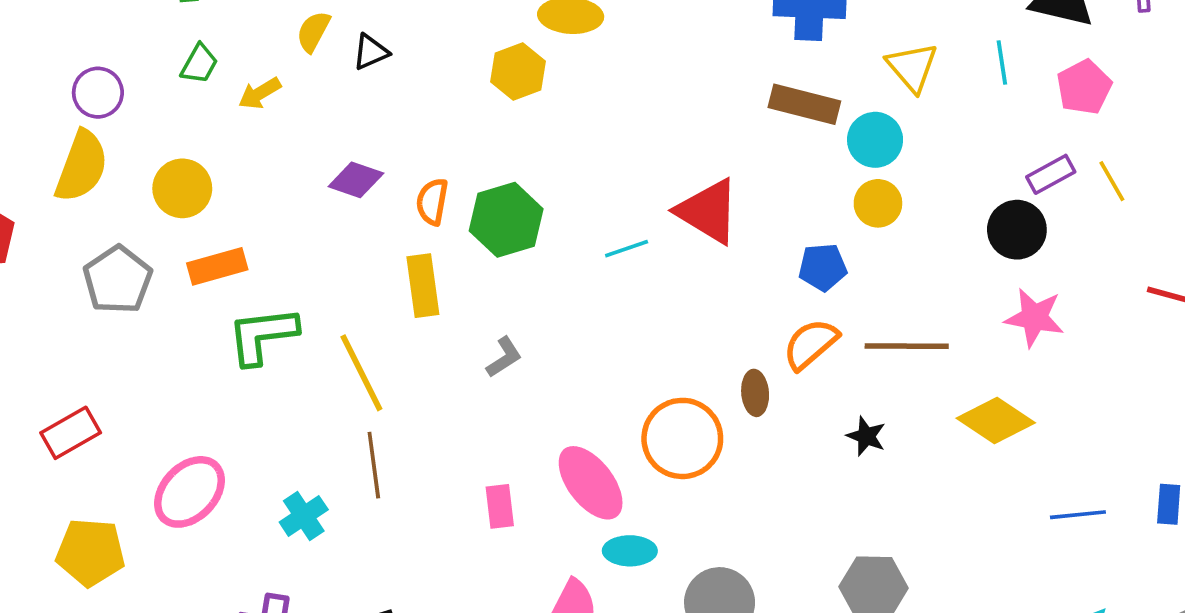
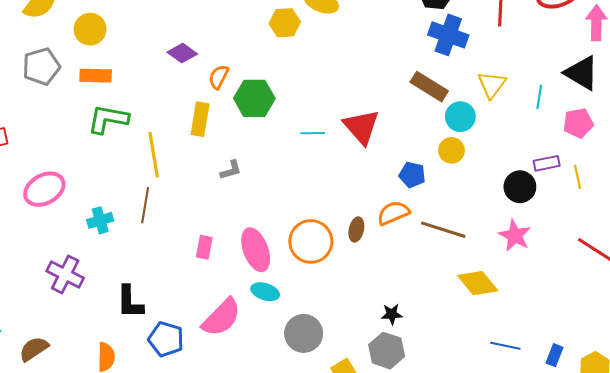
black star: (866, 436) -> (392, 314), moved, turned 30

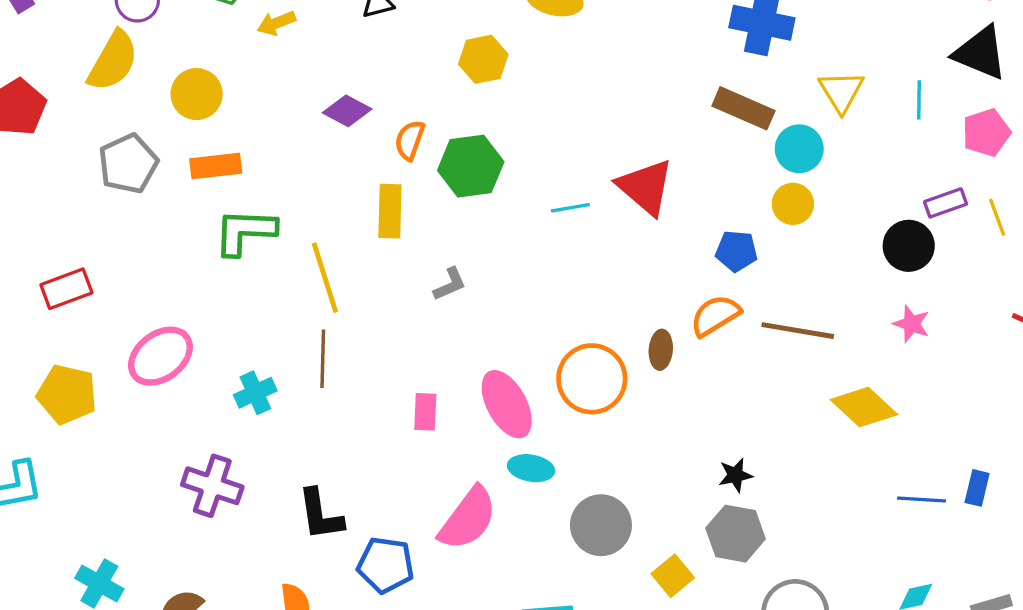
yellow hexagon: (285, 23) -> (483, 59), moved
pink star: (515, 236) -> (912, 324), size x0.7
blue rectangle: (555, 355) -> (977, 488), moved

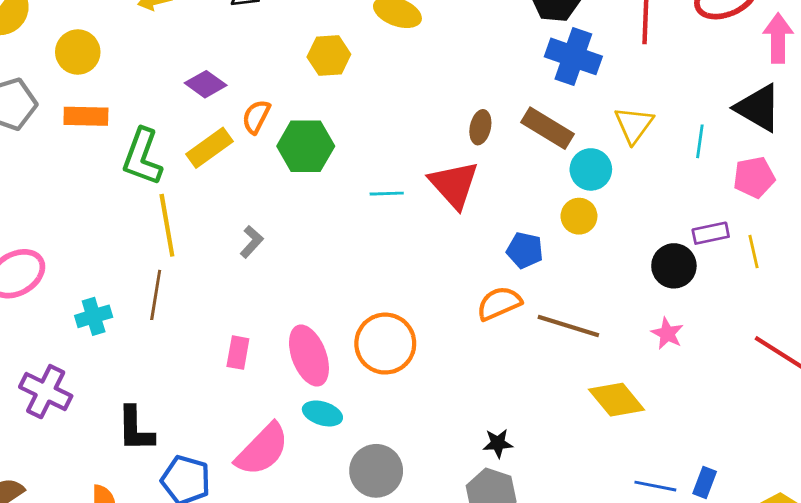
yellow rectangle: (390, 211) -> (210, 148), moved, turned 45
green L-shape: (245, 232) -> (142, 157), moved, turned -80
gray L-shape: (450, 284) -> (252, 242), moved, turned -32
brown ellipse: (661, 350) -> (480, 127), moved

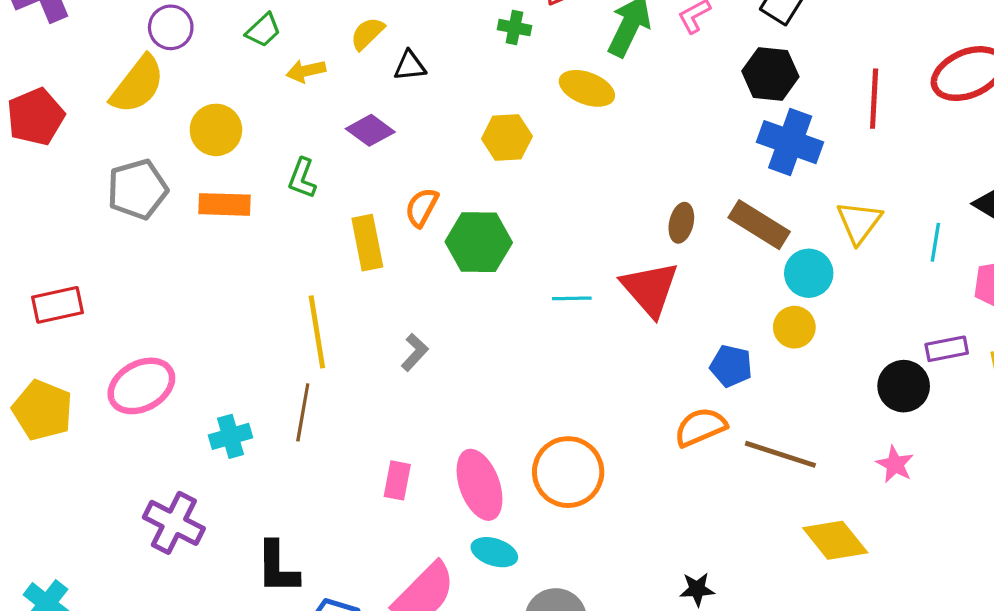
purple diamond: (206, 84) -> (370, 130), moved
yellow rectangle: (210, 148) -> (367, 243), turned -66
green L-shape: (142, 157) -> (302, 178), moved, size x0.6

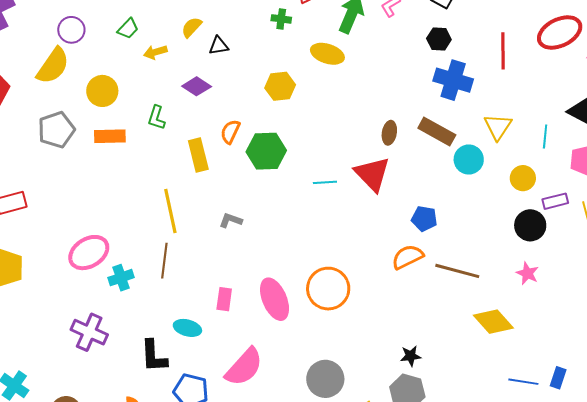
black hexagon: (770, 74) -> (439, 39), size x0.7
yellow circle: (794, 327) -> (523, 178), moved
gray L-shape: (415, 352) -> (231, 220), turned -110
pink ellipse: (141, 386) -> (89, 253), moved
cyan ellipse: (494, 552) -> (187, 328), moved

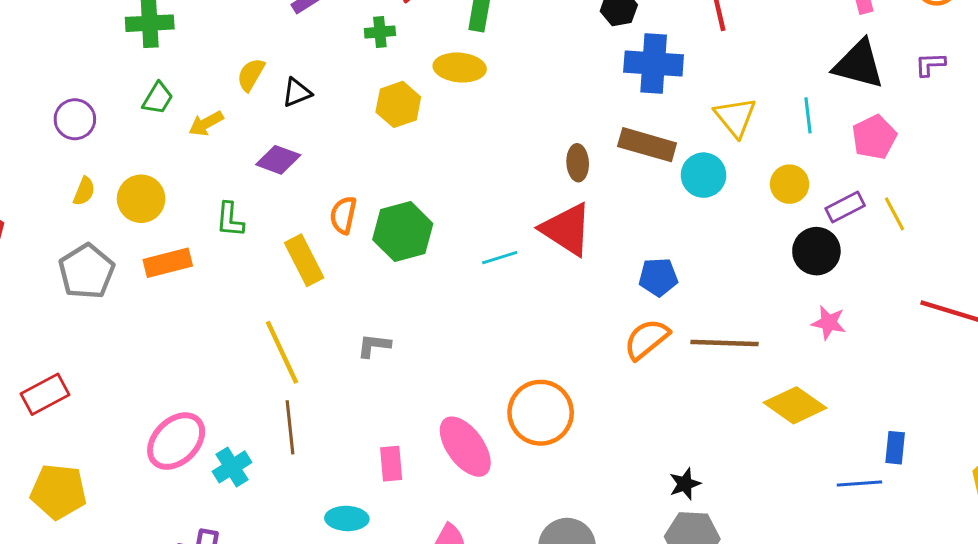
yellow semicircle: (53, 66) -> (84, 191), moved, size x0.5
yellow hexagon: (280, 86) -> (398, 104), moved
blue rectangle: (558, 378) -> (895, 448), moved

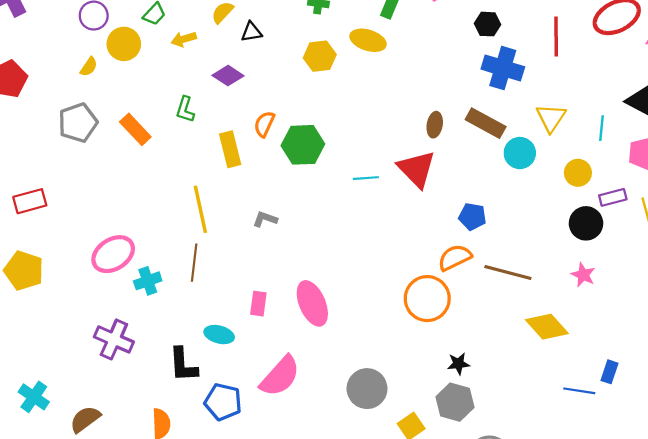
yellow circle: (141, 199) -> (124, 44), moved
orange rectangle: (168, 263) -> (135, 129), turned 48
orange circle: (541, 413) -> (427, 299), moved

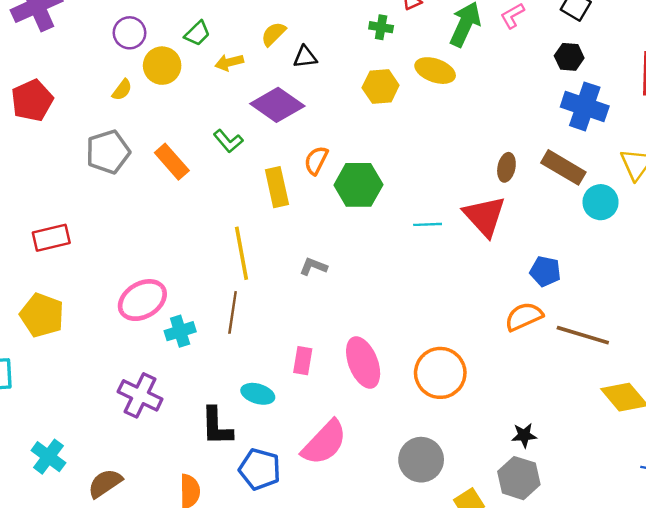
purple diamond: (228, 76) -> (277, 105), size x1.5
green L-shape: (185, 109) -> (228, 141), turned -60
orange circle: (427, 299) -> (440, 373), moved

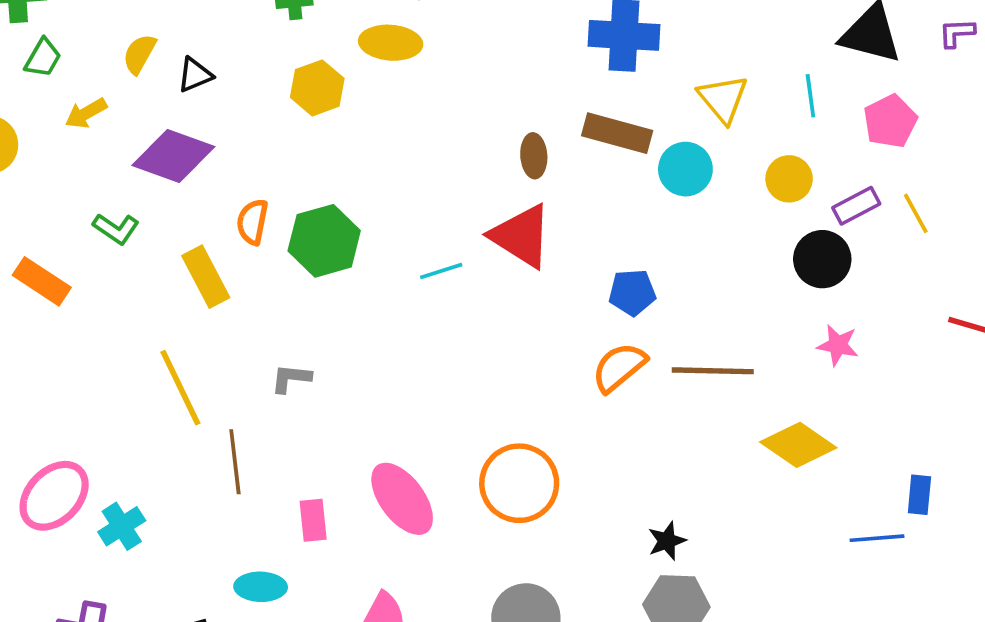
green trapezoid: (197, 33) -> (43, 58), moved
brown line: (233, 312) -> (235, 462), moved

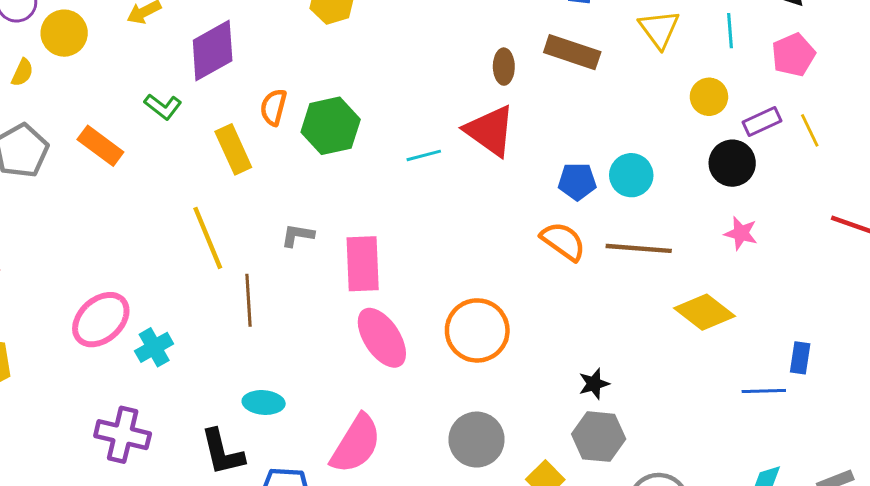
purple diamond: (173, 156) -> (213, 51), turned -52
cyan circle: (685, 169) -> (631, 175), moved
orange semicircle: (619, 367) -> (563, 241), turned 72
pink rectangle: (313, 520) -> (363, 264), moved, size x1.6

